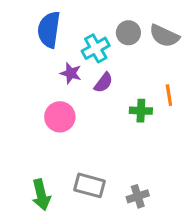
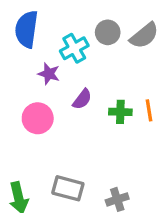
gray semicircle: (164, 36) -> (144, 36), turned -64
purple semicircle: (103, 83) -> (82, 99), moved
orange line: (169, 95) -> (149, 110), moved

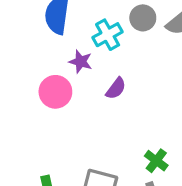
green cross: (120, 112) -> (156, 161), moved, turned 35
pink circle: (38, 118) -> (55, 92), moved

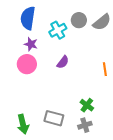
purple star: (81, 62) -> (31, 44), moved

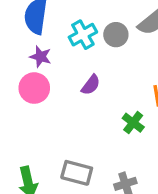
gray circle: (79, 20) -> (116, 35), moved
green cross: (87, 105) -> (133, 123), moved

